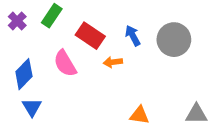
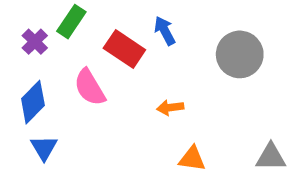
purple cross: (17, 21) -> (35, 42), moved
blue arrow: (133, 36) -> (165, 31), moved
orange arrow: (113, 62) -> (170, 108), moved

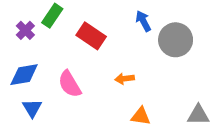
blue arrow: (165, 31) -> (143, 21), moved
pink semicircle: (90, 87) -> (70, 84), moved
blue diamond: (33, 102) -> (24, 75), turned 36

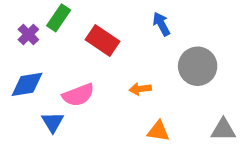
gray circle: (176, 40) -> (198, 66), moved
pink semicircle: (70, 84) -> (78, 95), turned -80
blue triangle: (32, 108) -> (53, 122), moved

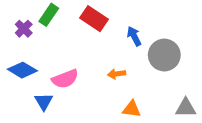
blue arrow: (161, 24) -> (134, 36), moved
red rectangle: (102, 41) -> (94, 19), moved
blue diamond: (27, 84) -> (22, 70), turned 40

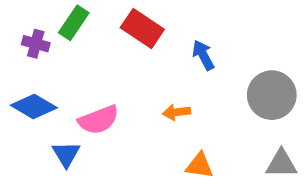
purple cross: (24, 29) -> (36, 44), turned -30
gray circle: (164, 55) -> (272, 95), moved

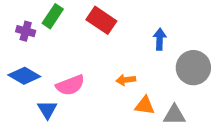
blue arrow: (203, 55) -> (160, 39), moved, turned 30
gray triangle: (281, 164) -> (174, 115), moved
orange triangle: (199, 166) -> (145, 106), moved

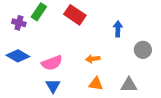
gray circle: (193, 68) -> (143, 50), size x0.7
orange triangle: (145, 106) -> (96, 84), moved
blue triangle: (47, 110) -> (53, 86), moved

